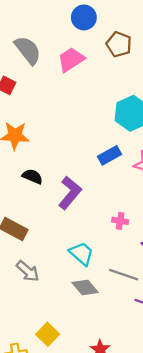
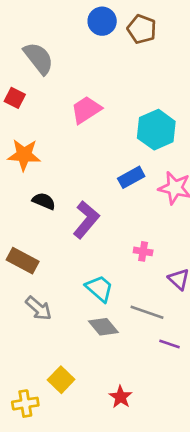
brown pentagon: (119, 44) -> (142, 29), moved
pink trapezoid: (71, 60) -> (86, 110), moved

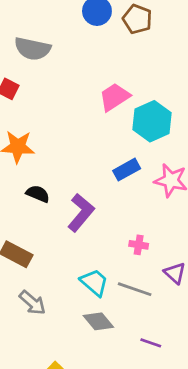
gray semicircle: (39, 58) -> (32, 49), turned 140
pink trapezoid: (86, 110) -> (114, 97), moved
gray line: (147, 312) -> (135, 289), moved
purple line: (170, 344) -> (151, 343), moved

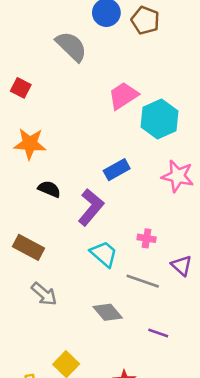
gray semicircle: (32, 49) -> (71, 46), moved, turned -148
blue rectangle: (127, 170) -> (117, 170), moved
cyan trapezoid: (94, 282) -> (104, 254), moved

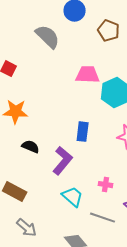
brown pentagon: (145, 20) -> (109, 31), moved
pink trapezoid: (123, 96) -> (88, 75), turned 35
blue rectangle: (117, 170) -> (83, 132), turned -54

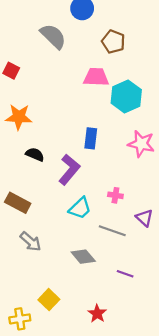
brown pentagon: (109, 31) -> (113, 42), moved
cyan trapezoid: (73, 197) -> (80, 208), turned 95

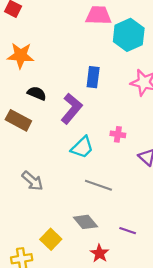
brown rectangle: (18, 203) -> (18, 120), moved
gray line: (112, 231) -> (98, 185), moved
gray diamond: (83, 257) -> (85, 222), moved
purple line: (125, 274) -> (128, 231), moved

